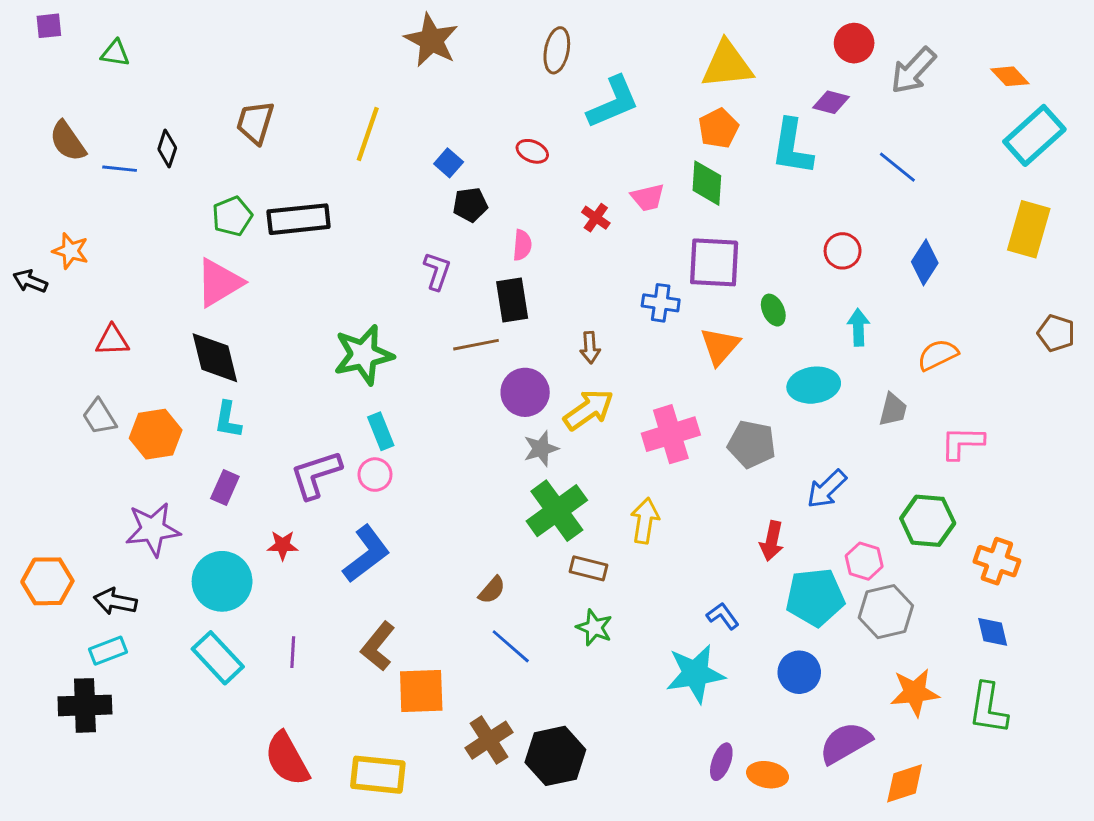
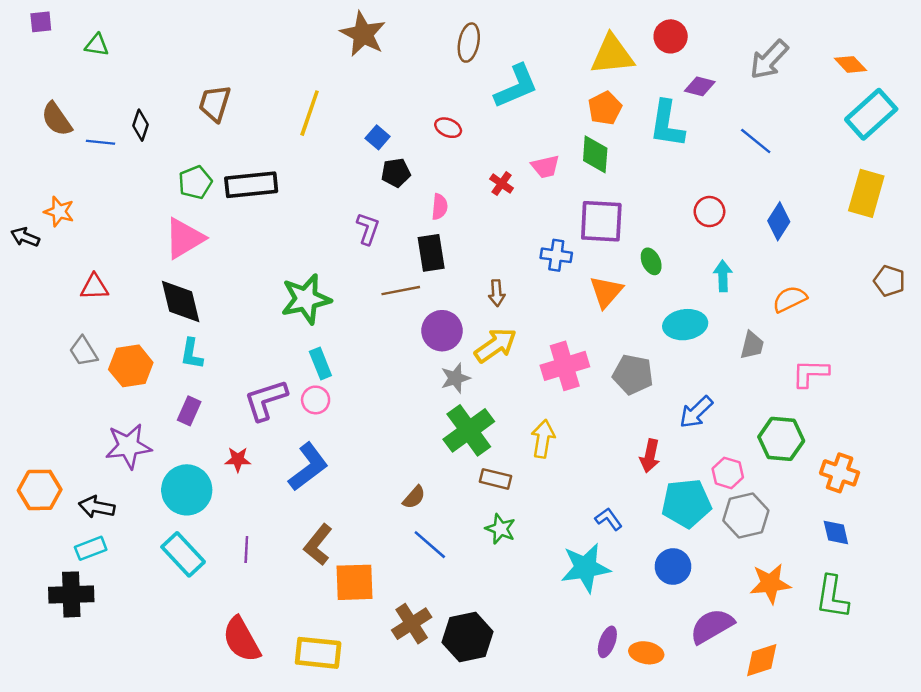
red circle: (854, 43) -> (671, 36), moved

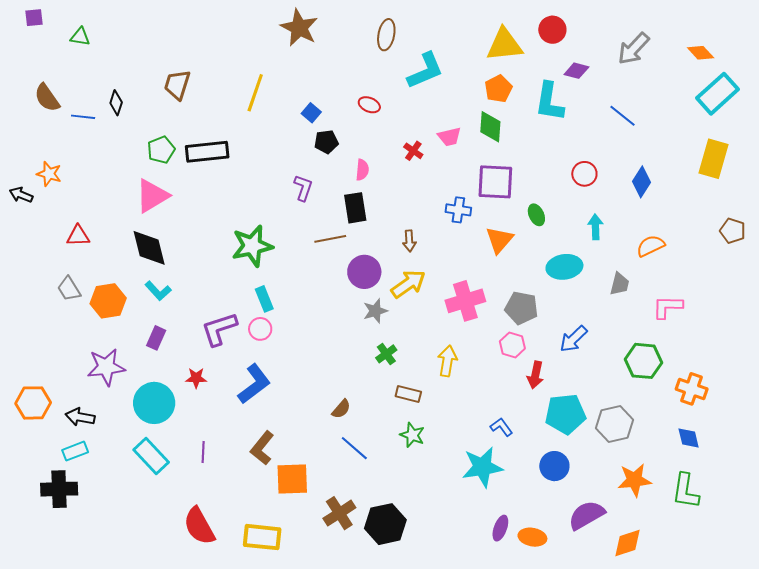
cyan L-shape: (192, 354) -> (158, 291), turned -52
green cross: (469, 430) -> (386, 354), size x0.5
pink hexagon: (728, 473) -> (512, 345), moved

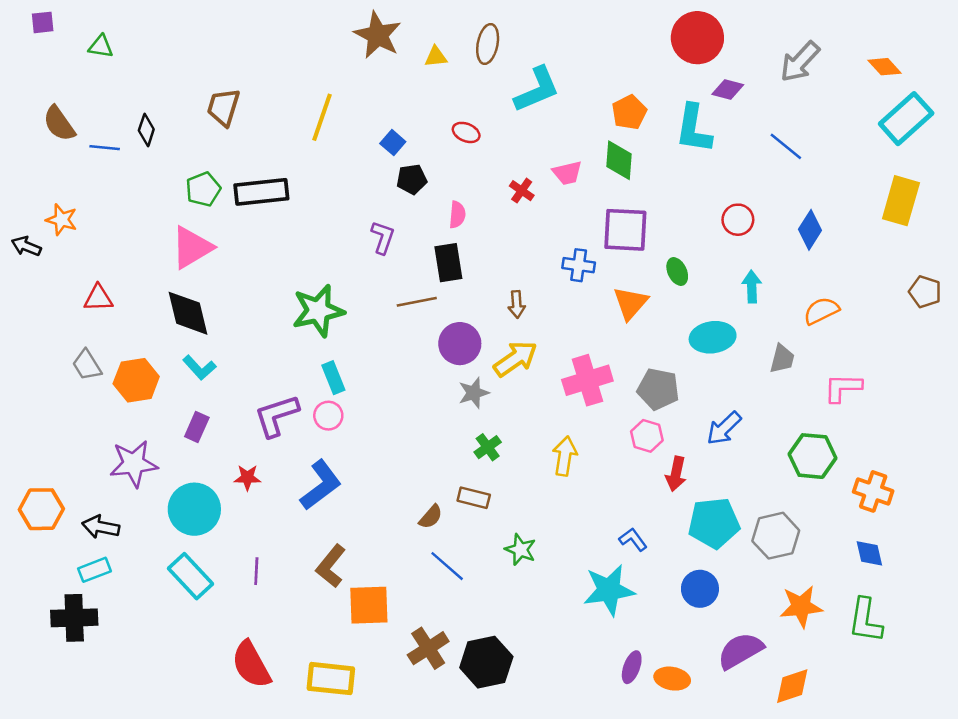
red circle: (552, 30) -> (697, 38), size x1.5
yellow triangle: (504, 45) -> (436, 57), moved, size x0.5
brown rectangle: (408, 394) -> (474, 498), moved

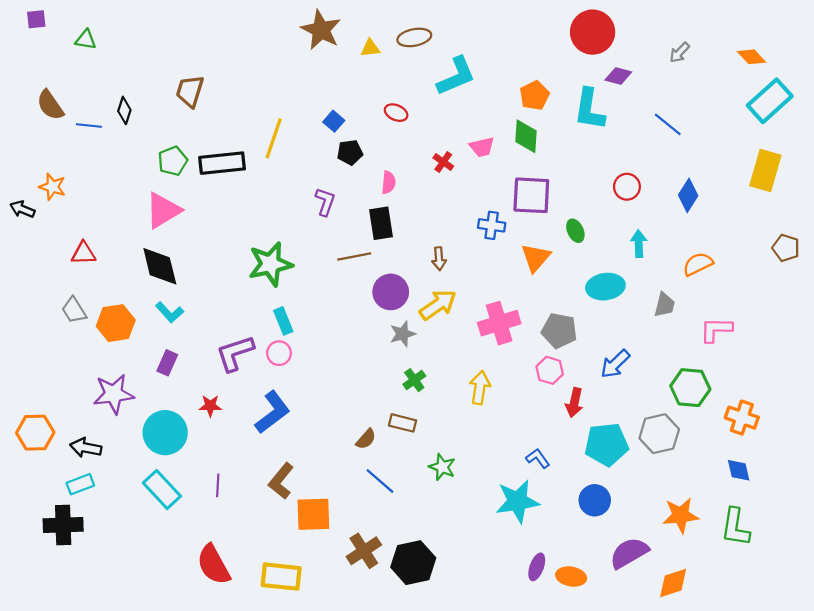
brown ellipse: (488, 44) -> (414, 37), turned 68
gray arrow: (800, 62) -> (680, 52), size x0.6
yellow line: (322, 117) -> (274, 138), moved
gray hexagon: (776, 536) -> (659, 434), moved

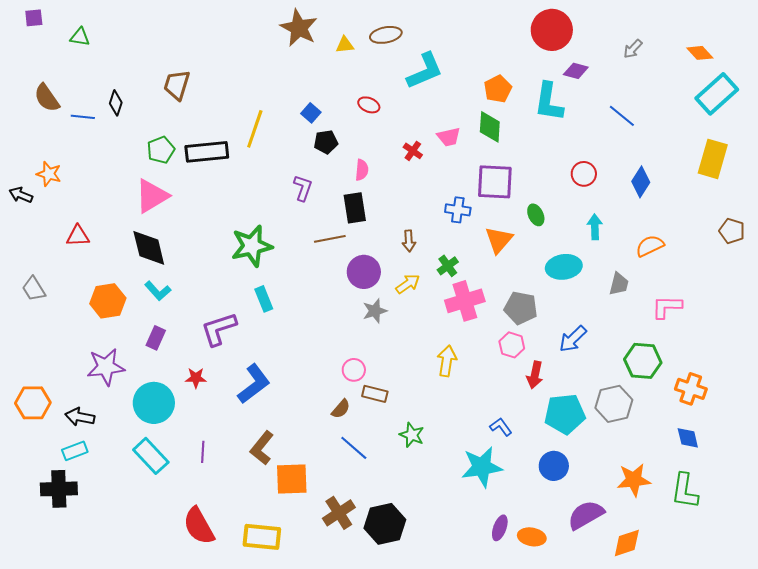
yellow arrow: (438, 305) -> (408, 284), size x0.7
gray trapezoid: (74, 310) -> (34, 289), moved
pink circle: (279, 353) -> (354, 370), moved
green cross: (414, 380) -> (448, 266), moved

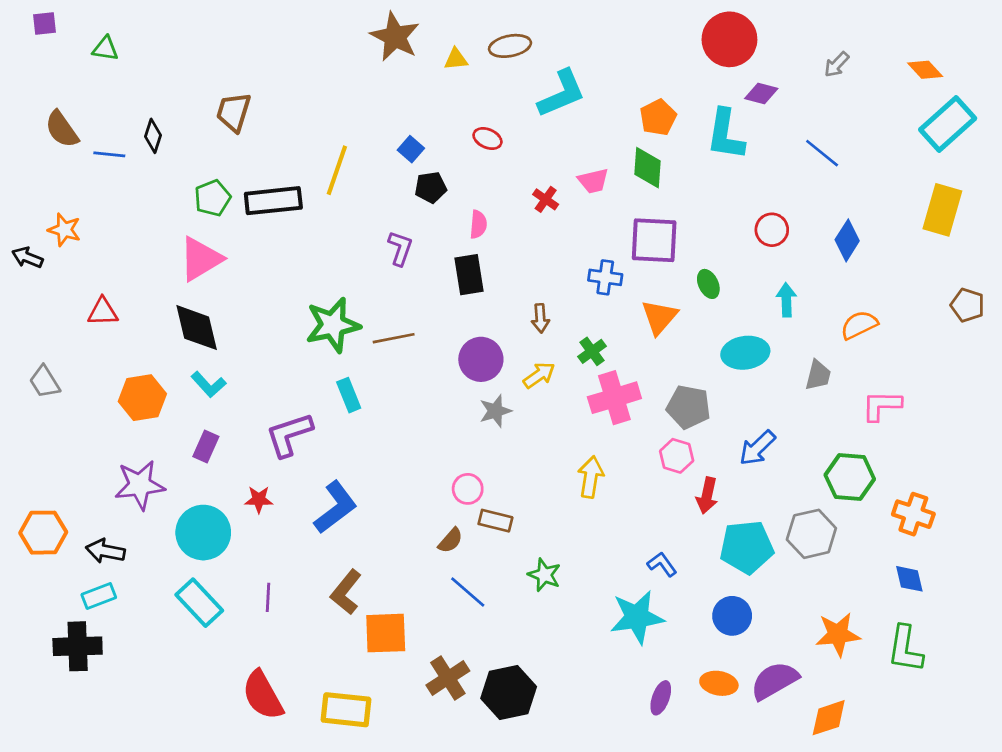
brown line: (330, 239) -> (394, 338), moved
orange ellipse: (532, 537) -> (719, 683), moved

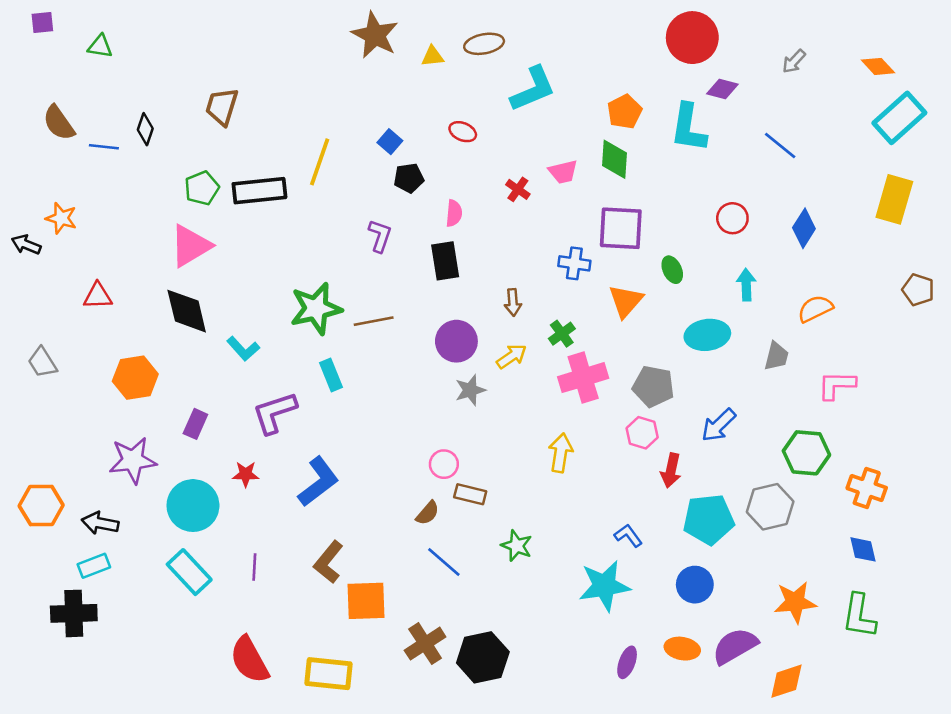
cyan L-shape: (209, 384) -> (243, 349), moved

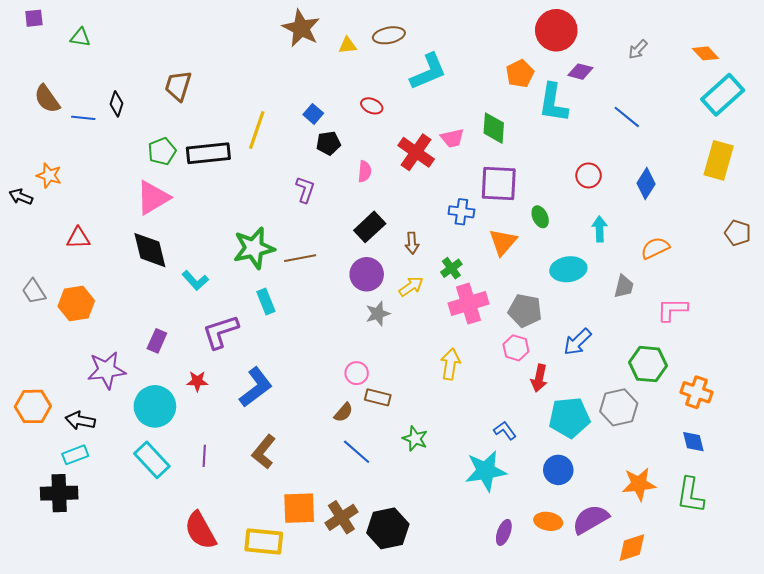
orange pentagon: (625, 112) -> (520, 74), moved
red cross: (518, 189) -> (416, 152), size x1.8
black rectangle: (445, 261) -> (370, 227), moved, turned 56
orange hexagon: (135, 378) -> (76, 304), moved
orange square: (366, 601) -> (299, 508), moved

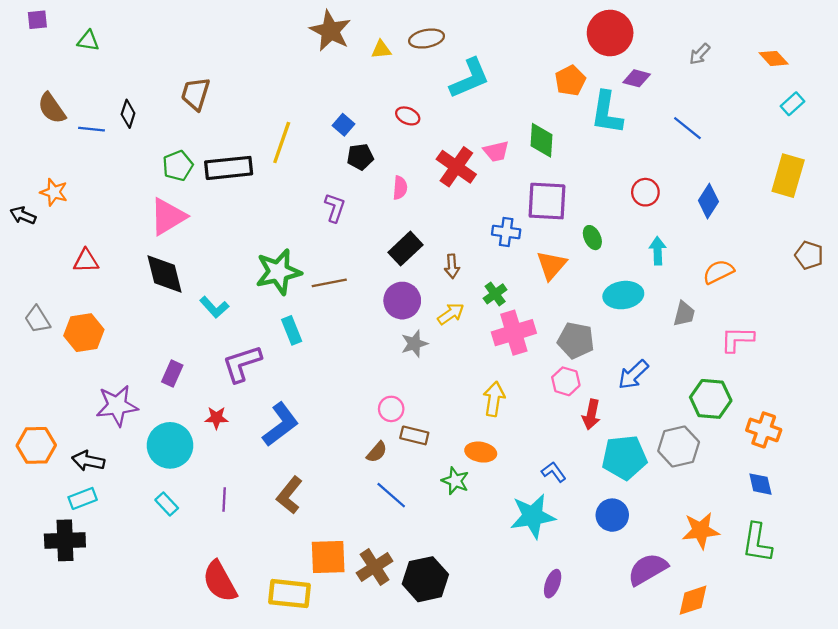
cyan rectangle: (723, 95) -> (792, 104), size x0.5
cyan rectangle: (152, 460) -> (167, 504), size x0.6
orange ellipse: (548, 521) -> (481, 452), moved

